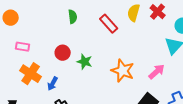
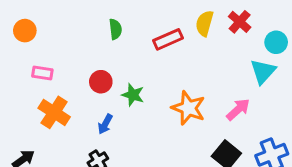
red rectangle: (109, 24) -> (168, 39), turned -72
blue arrow: (53, 84) -> (105, 124), moved

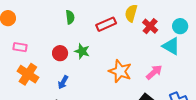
red cross: (240, 22) -> (150, 26), moved
cyan triangle: (263, 71) -> (171, 46), turned -42
green star: (133, 95) -> (82, 51), moved

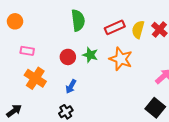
yellow semicircle: (131, 13) -> (138, 29), moved
green semicircle: (70, 17) -> (78, 20), size x1.5
orange star: (120, 71) -> (121, 59), moved

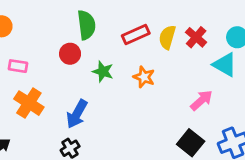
red circle: (68, 57) -> (70, 54), moved
orange star: (121, 59) -> (144, 77), size x0.7
blue arrow: (71, 86) -> (77, 114), size x1.5

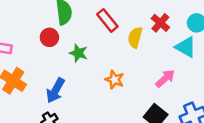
red rectangle: (136, 35) -> (107, 20), turned 75
yellow semicircle: (167, 37) -> (135, 37), moved
orange star: (144, 77) -> (115, 80), moved

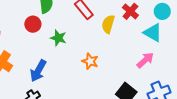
pink arrow: (165, 78) -> (145, 60), moved

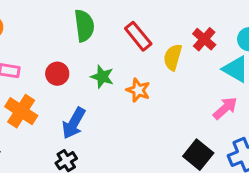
red circle: (33, 24) -> (57, 74), moved
orange star: (90, 61) -> (138, 90), moved

